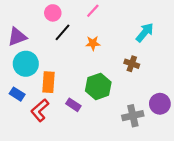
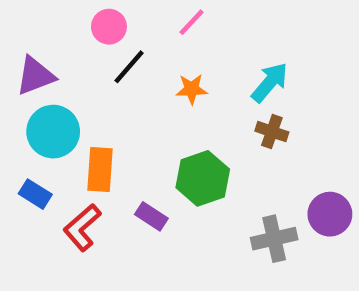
cyan arrow: (145, 32) -> (270, 82), moved

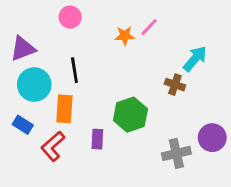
pink line: (192, 22) -> (149, 27), moved
black line: (129, 67) -> (74, 70), moved, turned -50
cyan arrow: (270, 82) -> (195, 59), moved
orange star: (192, 89) -> (125, 36), moved
purple rectangle: (151, 216) -> (97, 139), turned 60

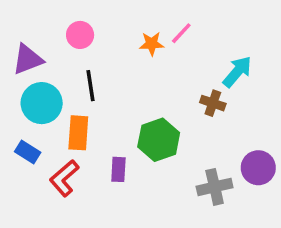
pink circle: (70, 17) -> (80, 35), moved

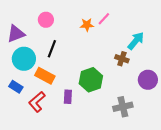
black line: (91, 86) -> (52, 49), turned 30
orange rectangle: (78, 133) -> (45, 76), turned -66
purple circle: (258, 168) -> (148, 80), moved

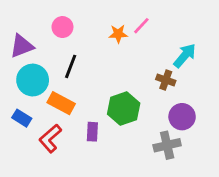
purple circle: (148, 80) -> (182, 117), moved

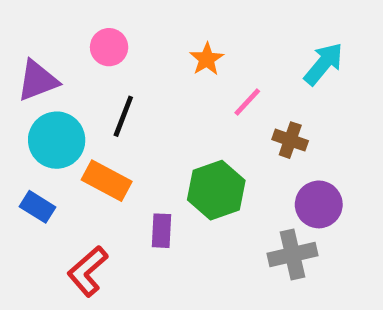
pink line: (141, 26) -> (247, 102), moved
orange star: (118, 34) -> (207, 59), turned -30
cyan arrow: (185, 56) -> (323, 64), moved
red L-shape: (50, 138) -> (88, 271), moved

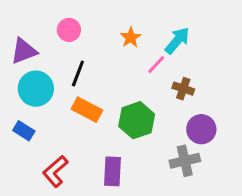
cyan arrow: (323, 64) -> (177, 40), moved
orange rectangle: (107, 181) -> (87, 110), moved
purple rectangle: (161, 231) -> (113, 171), moved, size x1.4

